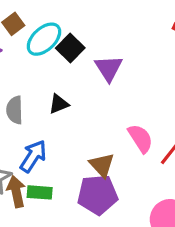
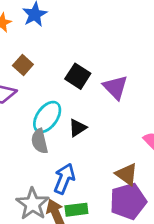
cyan ellipse: (44, 39) -> (47, 117), moved

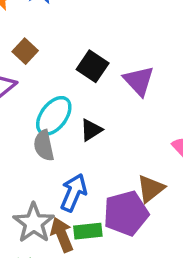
brown triangle: (127, 174) -> (151, 189), turned 45
purple pentagon: (128, 201) -> (126, 213), moved

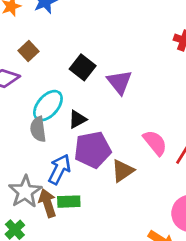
purple pentagon: (126, 213) -> (93, 150), moved

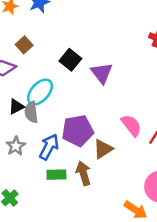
black triangle: (78, 119) -> (16, 107), moved
gray star: (25, 192) -> (16, 146), moved, size x0.7
brown arrow: (47, 203) -> (83, 173), moved

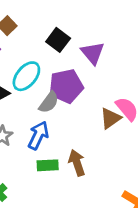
gray semicircle: (31, 112) -> (49, 102), moved, turned -135
purple pentagon: (78, 131) -> (66, 86), moved
brown triangle: (103, 149) -> (110, 118), moved

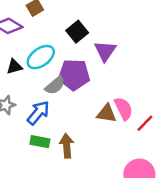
brown triangle: (110, 118) -> (107, 113), turned 30

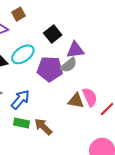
purple triangle: (105, 51) -> (75, 50), turned 48
gray semicircle: (55, 85) -> (69, 65), moved
brown arrow: (67, 146) -> (43, 127), turned -42

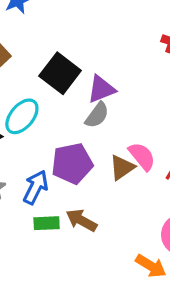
black square: (53, 34) -> (60, 73), size x1.4
purple pentagon: (50, 69) -> (72, 164), moved
brown triangle: (76, 101) -> (122, 167), turned -30

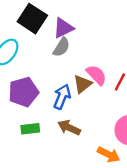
purple pentagon: (72, 164) -> (23, 92), moved
blue arrow: (36, 187) -> (62, 97), moved
brown arrow: (82, 220) -> (69, 128), moved

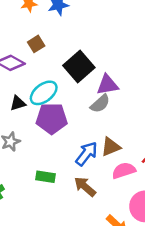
pink semicircle: (96, 75) -> (124, 171), moved, turned -80
purple pentagon: (23, 92) -> (52, 118), moved

